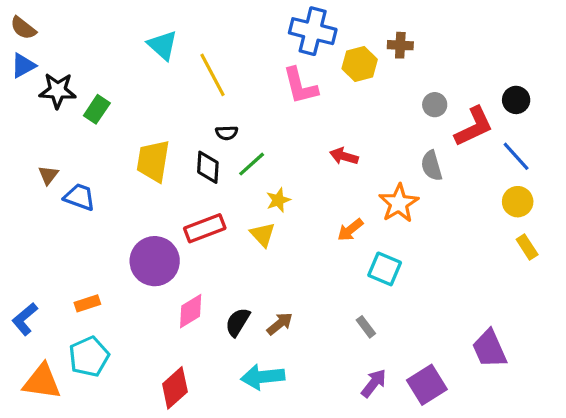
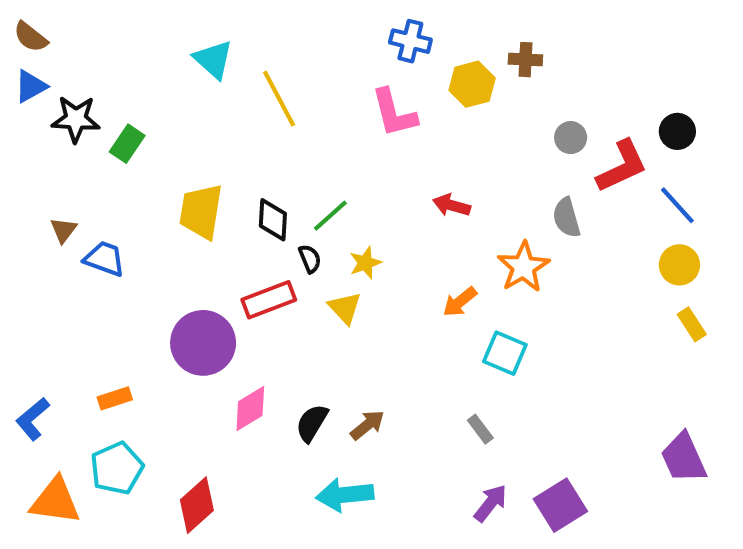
blue cross: (313, 31) -> (410, 41), size x0.7
black semicircle: (227, 133) -> (310, 259), moved, turned -110
purple trapezoid: (489, 349) -> (684, 458), moved
red diamond: (175, 388) -> (197, 505), moved

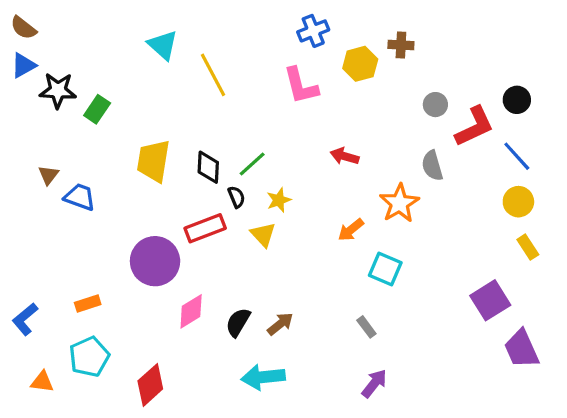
blue cross: (410, 41) -> (313, 31), turned -36
orange triangle: (55, 501) -> (42, 382), size x0.6
purple square: (560, 505) -> (490, 300), moved

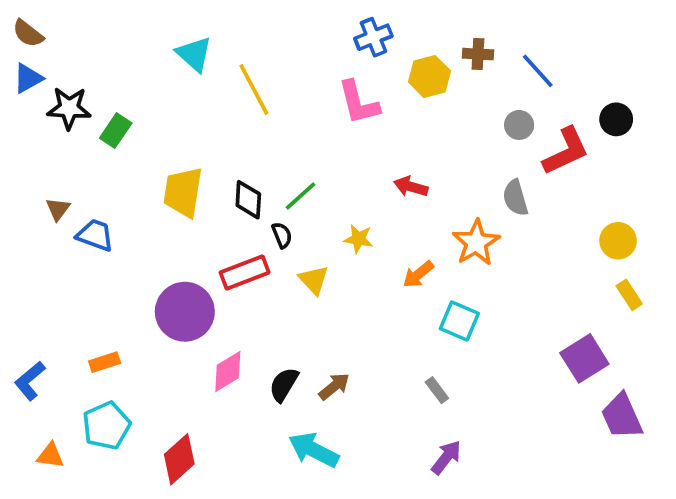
blue line: (517, 156) -> (538, 71), moved
yellow star: (279, 200) -> (358, 239), moved, turned 30
cyan arrow: (263, 377) -> (314, 450), turned 33

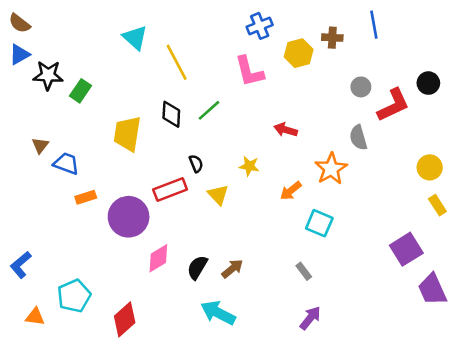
blue line: (538, 71) -> (374, 25), moved, turned 32
green line: (301, 196) -> (209, 110), moved
black diamond: (248, 200) -> (171, 114), moved
orange rectangle: (105, 362) -> (86, 197), moved

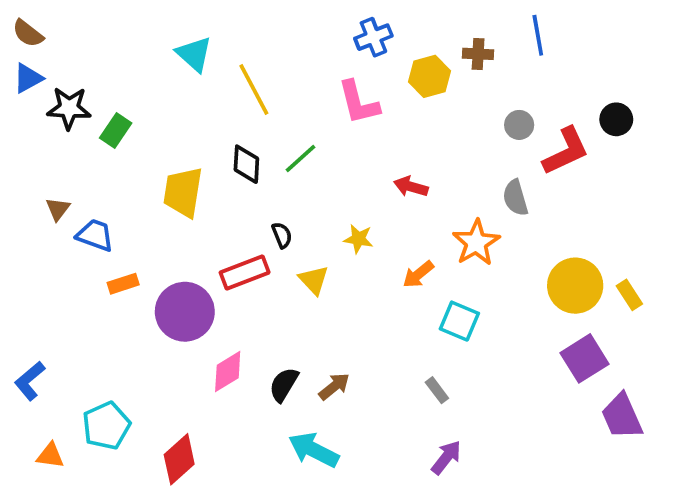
yellow circle: (430, 167) -> (575, 286), moved, size x1.5

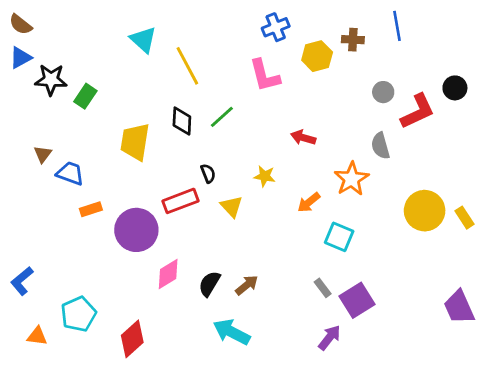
purple square: (585, 358) -> (357, 300), moved

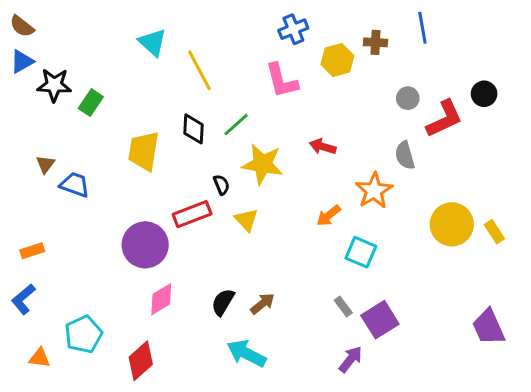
yellow star: (265, 176) -> (263, 164), moved, size x1.8
orange rectangle: (91, 209) -> (32, 251), moved
pink diamond: (168, 274) -> (161, 299), moved

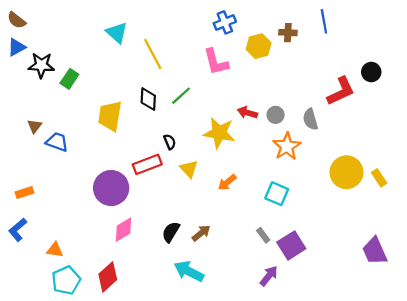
gray circle: (408, 98) -> (276, 115), moved
yellow star: (263, 164) -> (219, 133), moved
orange arrow: (329, 216) -> (227, 182), moved
cyan pentagon: (84, 334) -> (66, 280), moved
orange triangle: (40, 358) -> (55, 250), moved

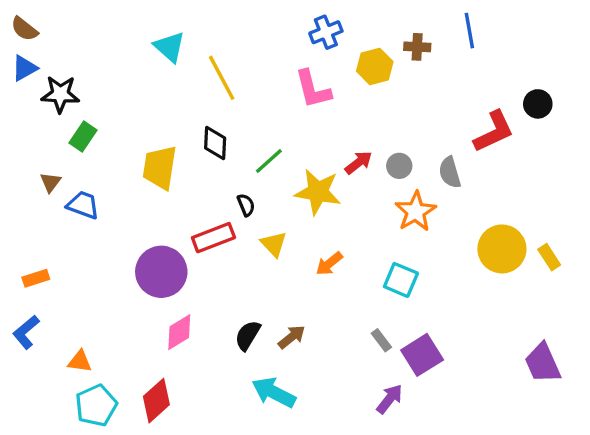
green rectangle: (69, 79) -> (83, 137), moved
green line: (181, 96) -> (269, 161), moved
red arrow: (247, 113) -> (359, 163), turned 126

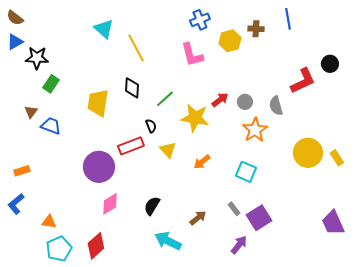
brown arrow: (292, 337) -> (198, 218), moved

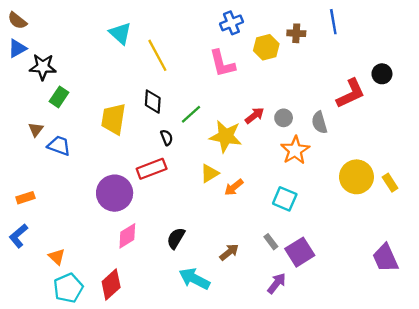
black semicircle: (151, 126) -> (167, 137), moved
yellow triangle: (168, 150) -> (209, 173), moved, turned 42
orange triangle: (49, 222) -> (57, 257), turned 35

